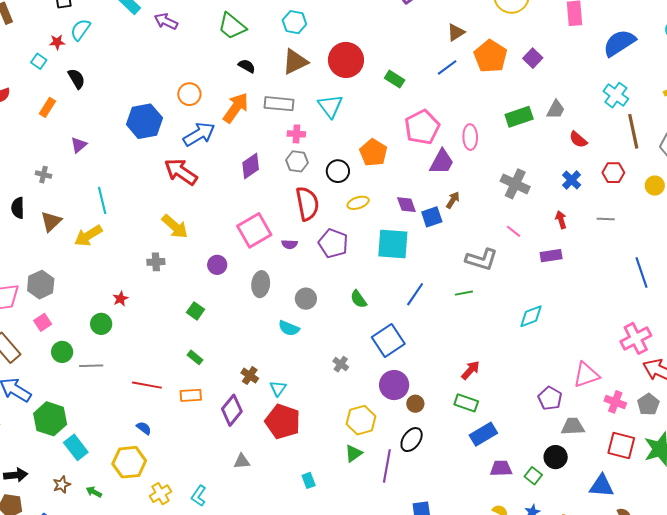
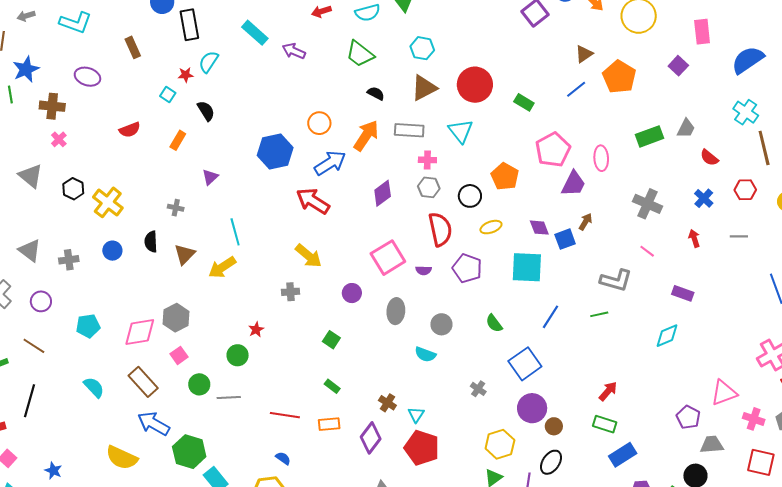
purple square: (533, 58) -> (678, 66), moved
purple rectangle: (551, 256) -> (683, 293), moved, turned 30

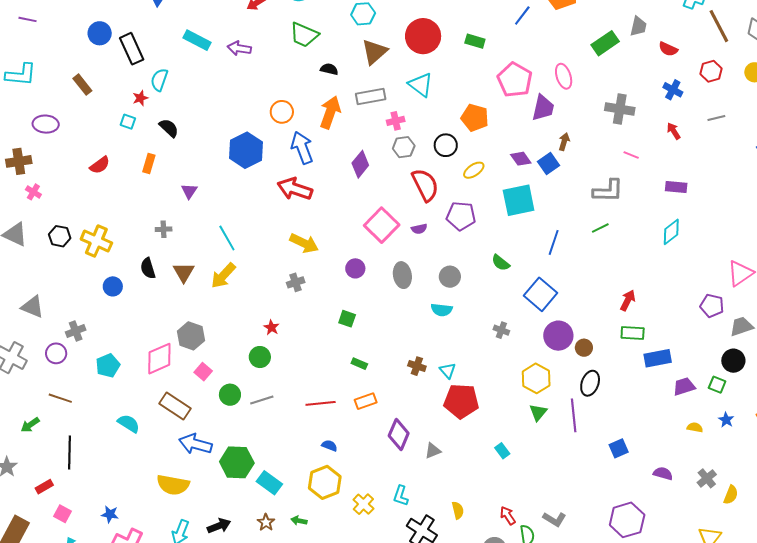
blue arrow: (330, 163) -> (302, 148), turned -64
gray cross: (69, 260) -> (76, 331), moved
purple diamond: (371, 438) -> (399, 435), moved
blue rectangle: (623, 455) -> (658, 358), turned 36

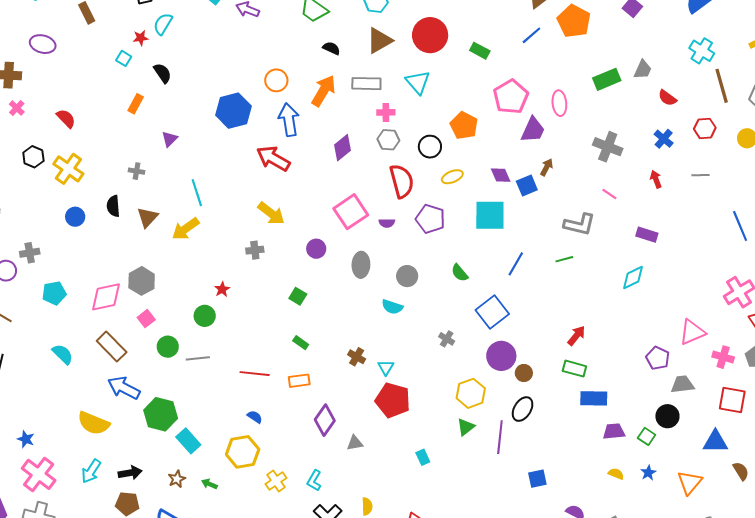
red semicircle: (100, 165) -> (66, 118), moved, turned -110

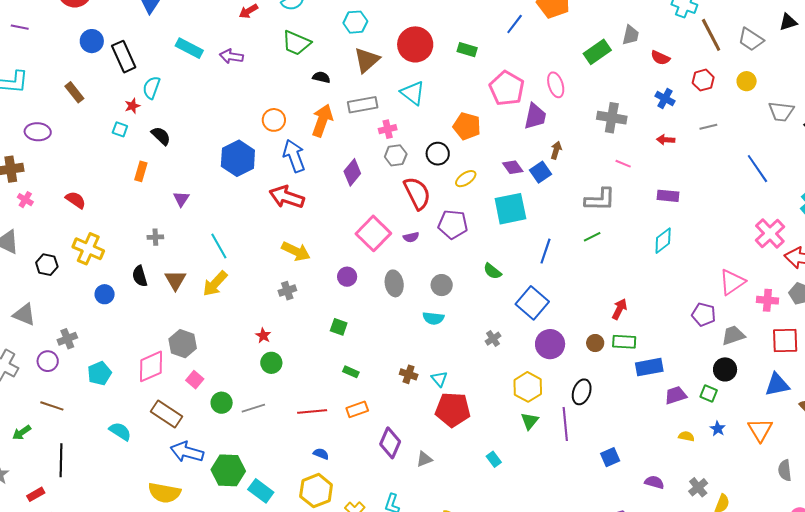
black hexagon: (33, 157) -> (47, 265), moved
red arrow: (656, 179) -> (666, 140), turned -54
green circle: (205, 316) -> (271, 363), moved
gray cross: (447, 339) -> (493, 339), turned 35
brown circle: (524, 373) -> (595, 343), moved

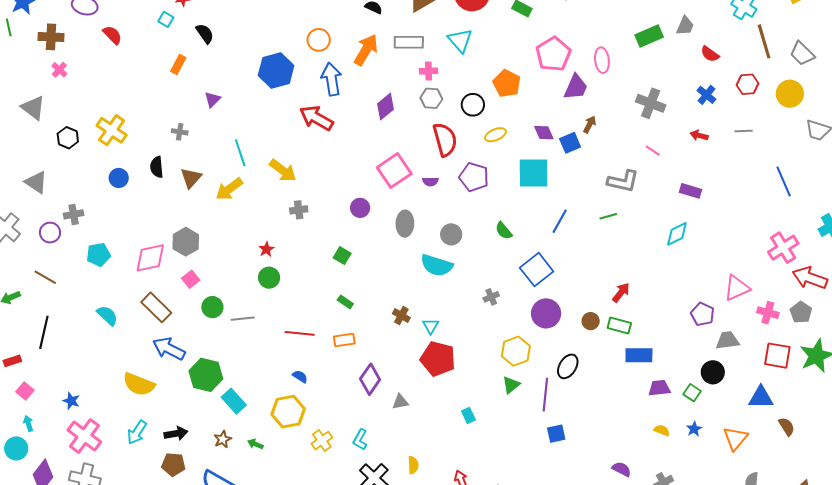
yellow circle: (747, 81) -> (790, 94), size x1.4
red semicircle: (76, 200) -> (112, 35), moved
yellow arrow: (296, 251) -> (283, 170), moved
cyan semicircle: (433, 318) -> (437, 265), size x1.5
blue square: (610, 457) -> (556, 434), moved

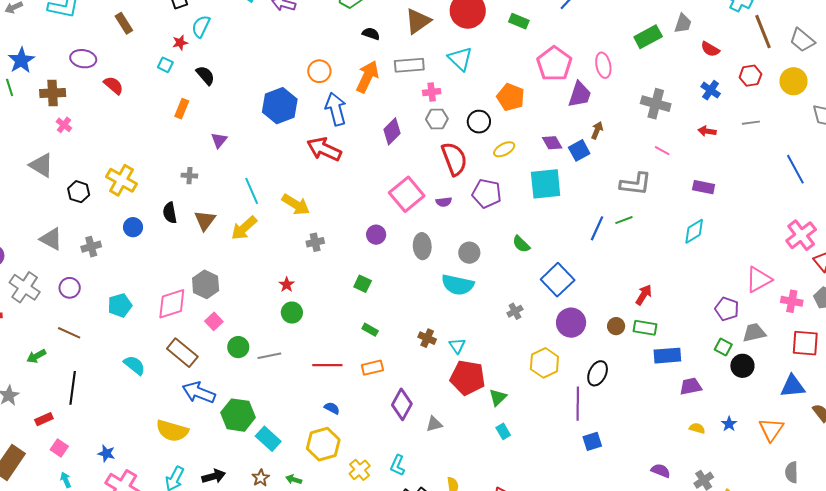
gray cross: (74, 214) -> (91, 247), moved
blue line: (560, 221) -> (597, 228), moved
green triangle: (511, 385) -> (498, 397), moved
green square: (692, 393) -> (723, 347), moved

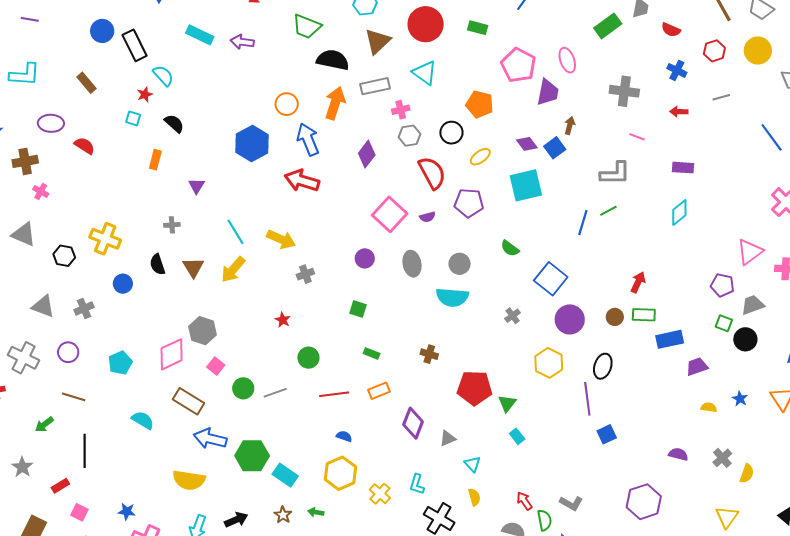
cyan semicircle: (201, 26) -> (163, 76), turned 120
black semicircle: (371, 34) -> (333, 60), size x1.8
green circle: (292, 313) -> (308, 358), moved
cyan triangle: (457, 346) -> (473, 464), moved

